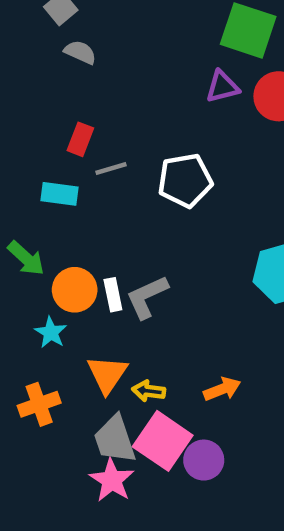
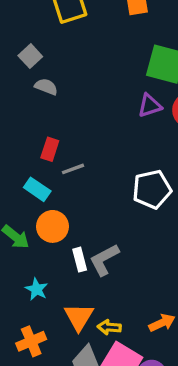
white pentagon: (185, 180) -> (152, 189), moved
cyan rectangle: (60, 194) -> (37, 189), turned 30
orange circle: (75, 290) -> (52, 226), moved

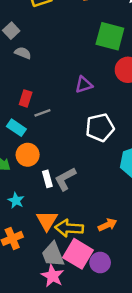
purple triangle: (150, 106) -> (84, 85), moved
yellow arrow: (109, 327) -> (69, 228), size x1.6

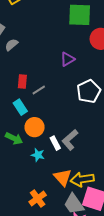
gray semicircle: (23, 53) -> (11, 45), turned -48
cyan rectangle: (16, 128) -> (20, 107), turned 35
cyan star: (16, 201) -> (38, 155), moved

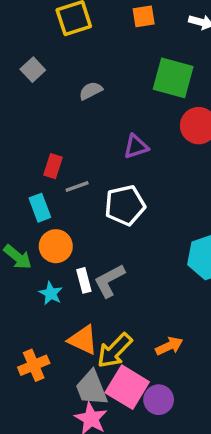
gray semicircle: (11, 45) -> (91, 91), moved
white pentagon: (89, 91) -> (125, 205), moved
orange triangle: (63, 177) -> (83, 340), turned -36
yellow arrow: (82, 179) -> (115, 351), turned -50

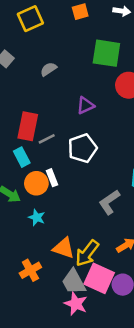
red rectangle: (53, 166) -> (28, 126), size x1.6
white rectangle: (84, 280) -> (52, 178), moved
gray L-shape: (109, 281) -> (109, 202), moved

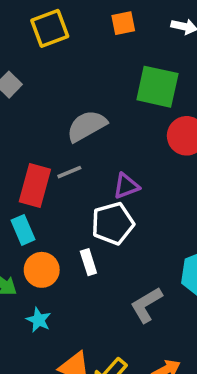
gray semicircle: (49, 69) -> (87, 126), moved, size x1.6
purple triangle: (86, 105) -> (126, 186), moved
gray line: (47, 139) -> (69, 172), moved
white rectangle: (52, 178) -> (88, 262), moved

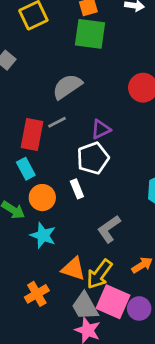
green square: (157, 87) -> (90, 34), moved
gray L-shape: (146, 305) -> (109, 229), moved
cyan star: (39, 320) -> (43, 235), size x1.4

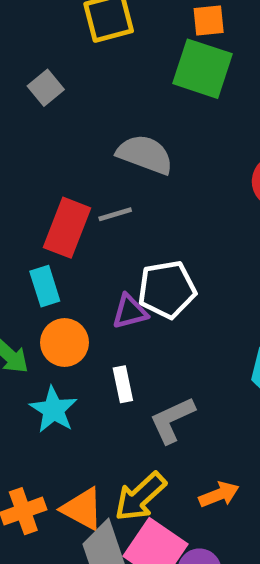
gray semicircle: (67, 87) -> (145, 154), turned 44
purple triangle: (101, 129) -> (130, 312), moved
white rectangle: (77, 189) -> (123, 384), moved
orange triangle: (73, 269) -> (82, 509), moved

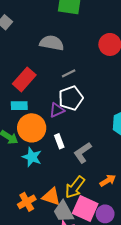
gray line: (115, 214) -> (69, 73), moved
red rectangle: (67, 228) -> (24, 79), turned 30
cyan rectangle: (45, 286) -> (19, 106), turned -63
orange circle: (65, 342) -> (32, 128), size x1.4

